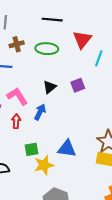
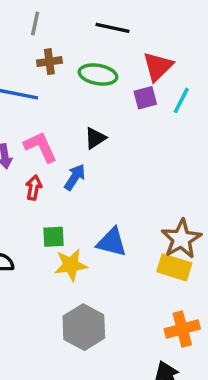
purple square: (78, 85) -> (145, 98), moved

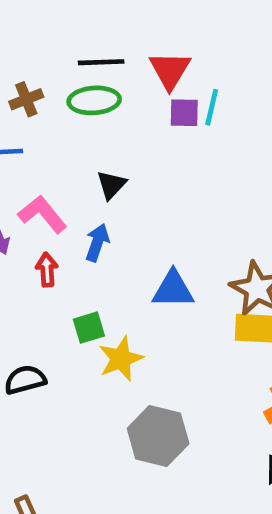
black line: (112, 28) -> (101, 62), moved
purple square: (145, 98) -> (184, 113), moved, turned 30
blue triangle: (112, 242) -> (173, 289), moved

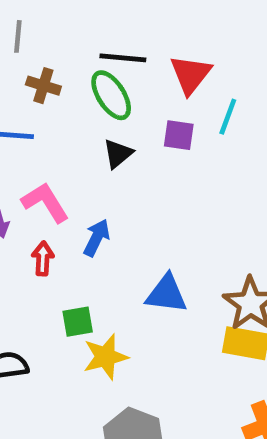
brown cross: (26, 99) -> (43, 86), turned 32
green ellipse: (94, 100) -> (111, 95), turned 54
purple square: (184, 113) -> (179, 135), moved
black triangle: (111, 185) -> (118, 154), moved

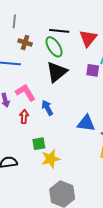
purple square: (179, 135) -> (93, 70), moved
black triangle: (118, 154) -> (57, 72), size x1.6
blue arrow: (97, 238) -> (47, 108), turned -56
blue triangle: (166, 294) -> (86, 123), moved

